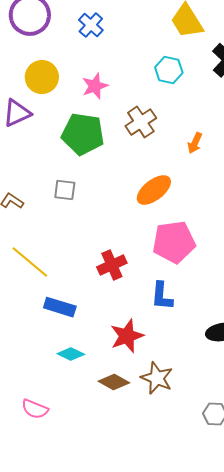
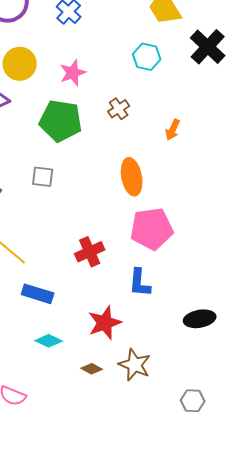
brown cross: (141, 122) -> (119, 109), size x0.7
orange ellipse: (154, 190) -> (132, 177), turned -63
brown diamond: (114, 382) -> (92, 369), size x0.7

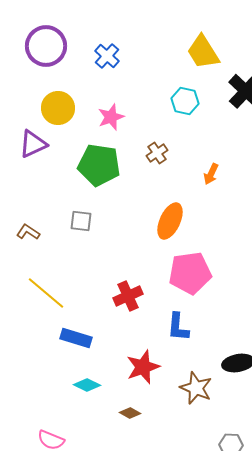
orange ellipse: (132, 177) -> (170, 221), turned 36
brown star: (135, 365) -> (196, 388), moved

